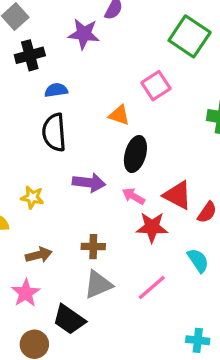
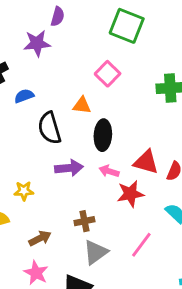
black semicircle: (54, 132) -> (50, 128), moved

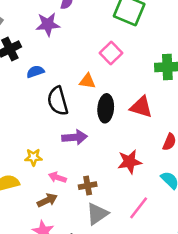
red triangle: (146, 162) -> (141, 107), moved
pink arrow: (109, 171) -> (57, 177), moved

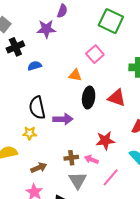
black semicircle: (58, 101) -> (37, 108), moved
pink arrow: (57, 177) -> (91, 159), moved
gray triangle: (97, 214) -> (78, 180), turned -30

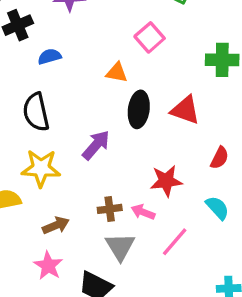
black semicircle: (37, 108) -> (36, 112), moved
purple arrow: (63, 119) -> (96, 145), turned -48
yellow star: (30, 133) -> (41, 168), size x1.6

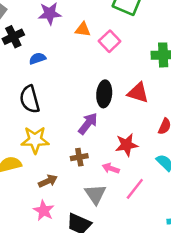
orange triangle: (117, 73) -> (83, 29), moved
purple arrow: (96, 145) -> (88, 123), moved
brown cross: (110, 209) -> (79, 157), moved

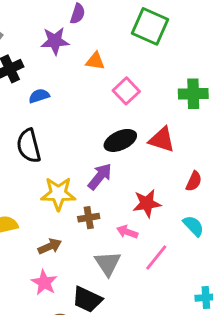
pink square: (110, 41) -> (126, 91), moved
black ellipse: (104, 94) -> (120, 140), turned 60
yellow star: (35, 140) -> (58, 194), moved

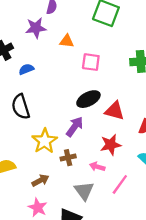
pink square: (126, 91) -> (91, 62), turned -36
red triangle: (162, 140) -> (115, 111), moved
yellow star: (58, 194) -> (45, 141), turned -30

